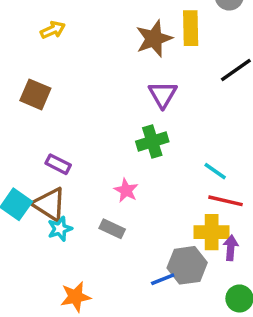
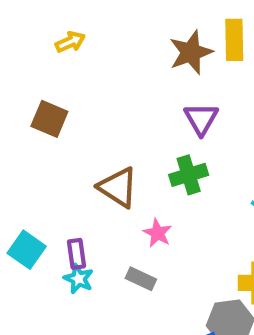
purple rectangle: (58, 164) -> (76, 254), moved, turned 55
brown triangle: (49, 204) -> (118, 187), moved
cyan star: (60, 229) -> (79, 279), turned -30

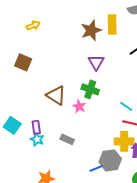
green cross: (189, 175) -> (90, 89), turned 36
pink star: (157, 233) -> (79, 106), moved

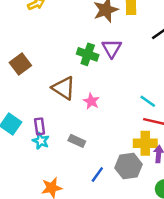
brown square: (23, 62) -> (20, 64), moved, turned 30
green cross: (90, 89) -> (88, 54), moved
blue line: (96, 168) -> (97, 174), moved, turned -32

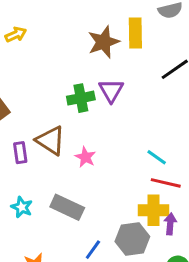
green cross: (88, 54) -> (81, 98), turned -30
purple rectangle: (40, 126) -> (20, 153), moved
gray rectangle: (77, 141) -> (67, 207), size x1.5

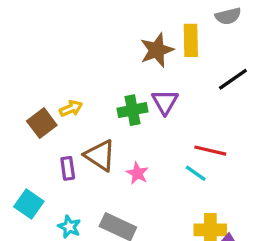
yellow arrow: (16, 34) -> (71, 108), moved
cyan line: (157, 157) -> (196, 173), moved
red line: (166, 183) -> (210, 151), moved

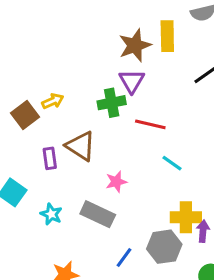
purple triangle: (165, 102) -> (132, 81), moved
red line: (210, 151) -> (150, 124), moved
pink star: (137, 173) -> (116, 182), moved, turned 30

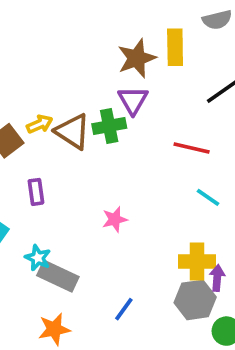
red line: (150, 124) -> (192, 148), moved
brown triangle: (81, 146) -> (73, 131), moved
cyan line: (172, 163) -> (208, 197), moved
gray rectangle: (98, 214) -> (58, 276), moved
gray hexagon: (164, 247) -> (195, 300), moved

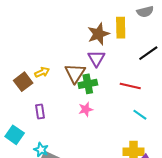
green cross: (109, 126) -> (88, 84), moved
brown triangle: (73, 131) -> (75, 73), moved, turned 30
pink star: (115, 219) -> (86, 109), moved

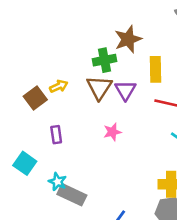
yellow rectangle: (121, 28) -> (155, 69), moved
purple triangle: (96, 58) -> (125, 90), moved
green cross: (88, 84) -> (105, 60), moved

